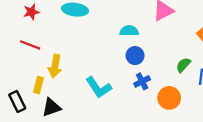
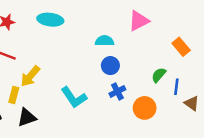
yellow arrow: (55, 66) -> (30, 76), turned 30

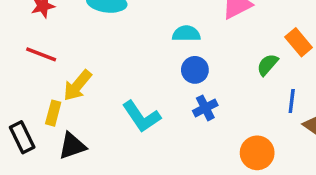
green semicircle: (159, 75) -> (268, 65), moved
orange circle: (145, 108) -> (257, 153), moved

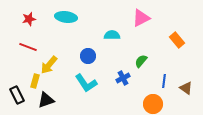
green semicircle: (268, 65) -> (141, 61), moved
blue circle: (195, 70) -> (88, 56), moved
blue line: (292, 101) -> (164, 81), moved

